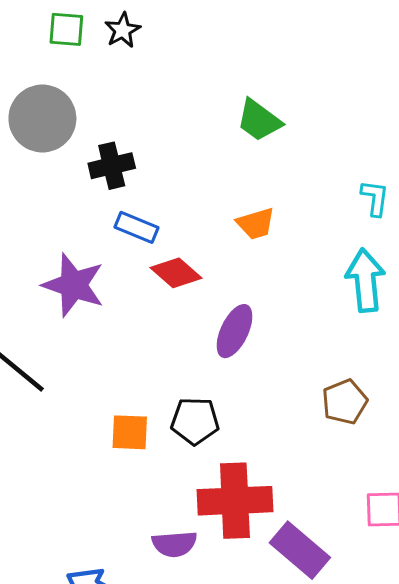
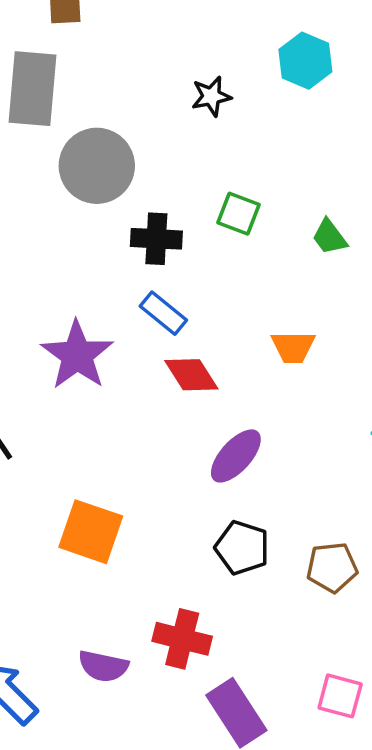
green square: (66, 29) -> (238, 214), moved
green trapezoid: (259, 120) -> (330, 237), size x0.7
black pentagon: (195, 421) -> (242, 548), moved
orange square: (130, 432) -> (91, 532), size x1.4
red cross: (235, 501) -> (182, 639), size x0.7

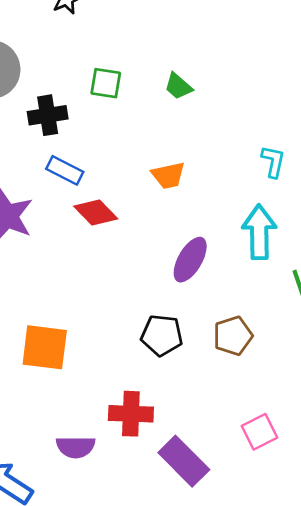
purple ellipse: (236, 456) -> (190, 260), moved
pink square: (340, 696) -> (259, 432), turned -30

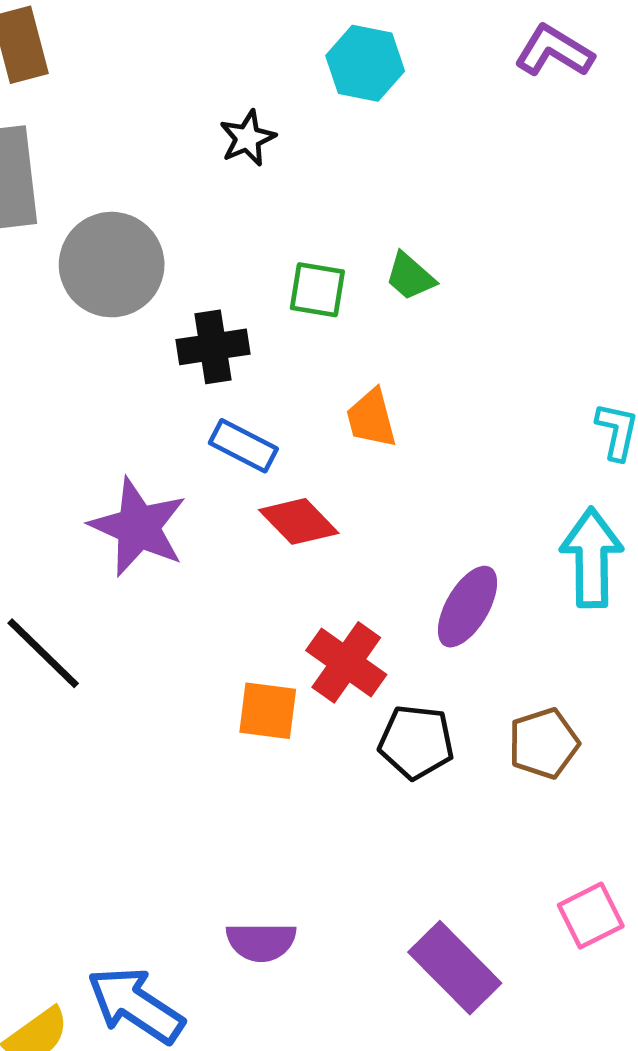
green trapezoid: (178, 86) -> (410, 276), moved
orange trapezoid: (168, 175) -> (371, 418), moved, turned 87
orange square: (45, 347) -> (268, 711), moved, size x0.7
red cross: (131, 414) -> (346, 662), moved, turned 33

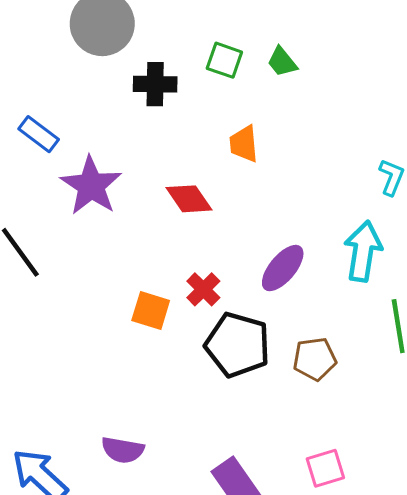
blue rectangle: (243, 446) -> (39, 134), moved
red cross: (346, 662) -> (203, 289), size x0.7
black pentagon: (416, 742) -> (238, 345), size x1.4

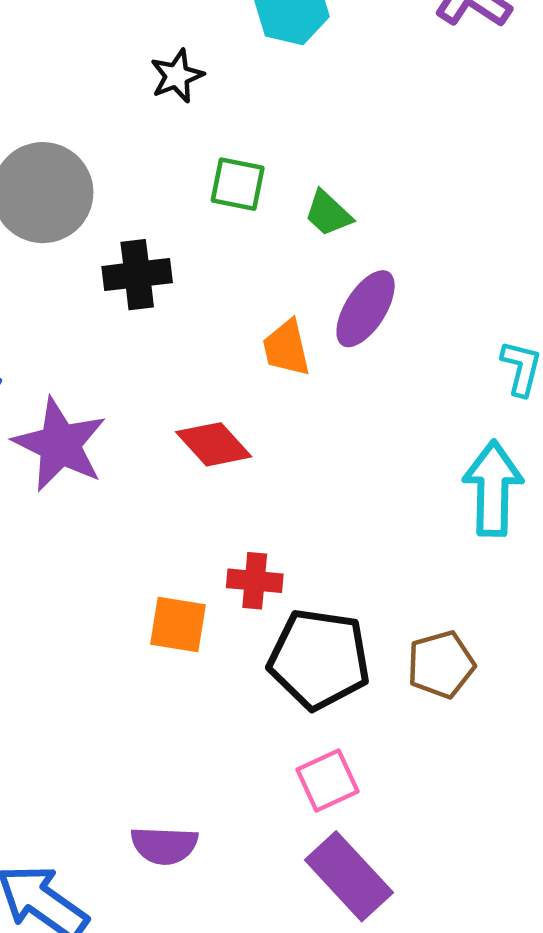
green square: (224, 60) -> (238, 184), moved
purple ellipse: (283, 268) -> (366, 309), moved
red cross: (203, 289) -> (255, 581), turned -32
pink square: (325, 468) -> (328, 781), moved

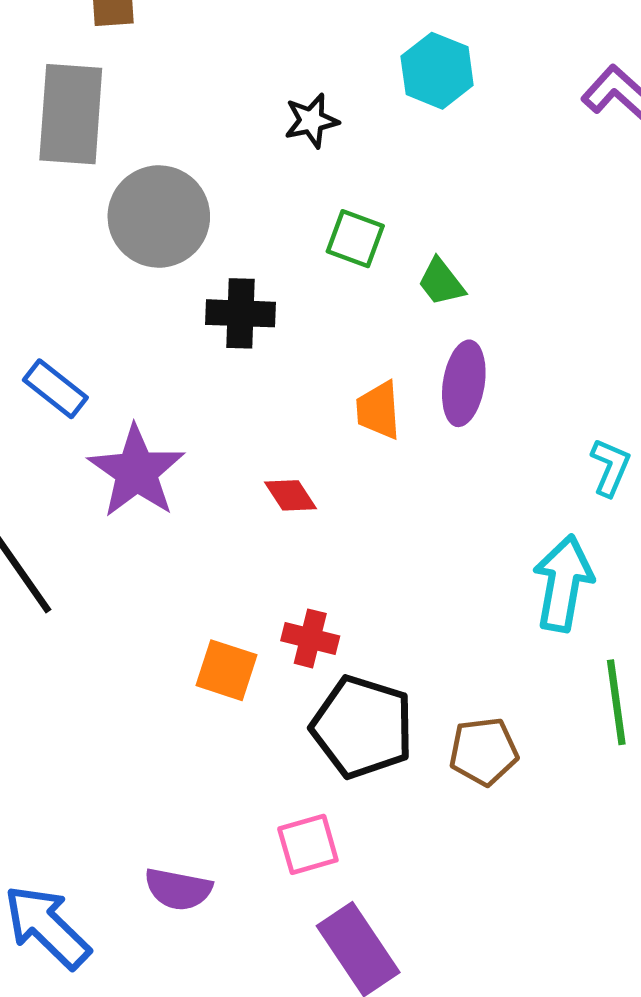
purple ellipse: (366, 309) -> (464, 383), turned -32
red diamond: (214, 444) -> (290, 495), size x0.7
pink square: (328, 781) -> (308, 844), moved

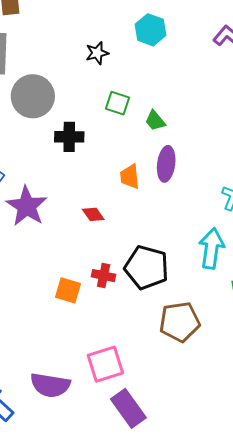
black pentagon: (362, 727) -> (146, 267), moved
brown pentagon: (484, 751) -> (180, 322), size x1.4
pink square: (308, 844) -> (105, 364), size x1.4
purple semicircle: (178, 889) -> (50, 385), size x1.4

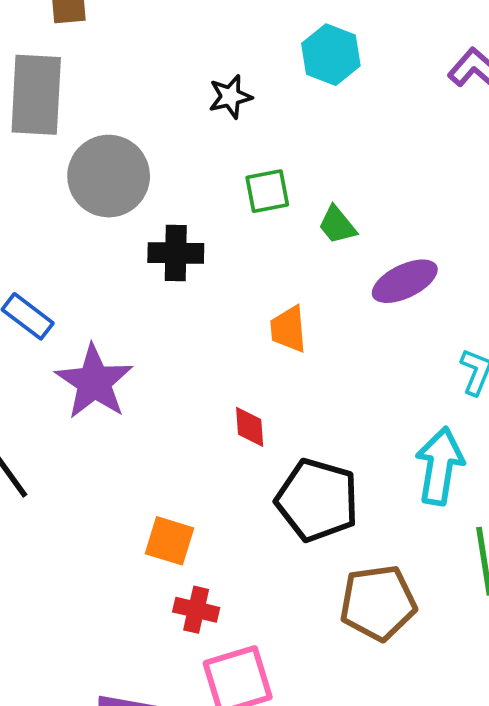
green square: (118, 103) -> (267, 191), turned -30
purple ellipse: (166, 164) -> (405, 281), moved, turned 56
red diamond: (93, 214) -> (250, 427), moved, turned 30
red cross: (104, 276) -> (196, 610), moved

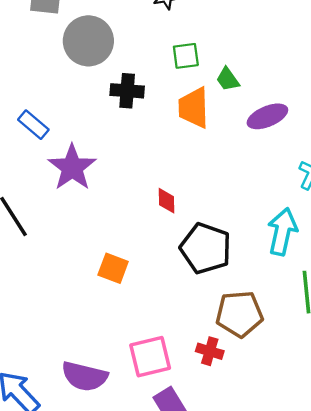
orange trapezoid: (288, 329) -> (194, 108), moved, size x1.4
red cross: (196, 610) -> (210, 351), moved

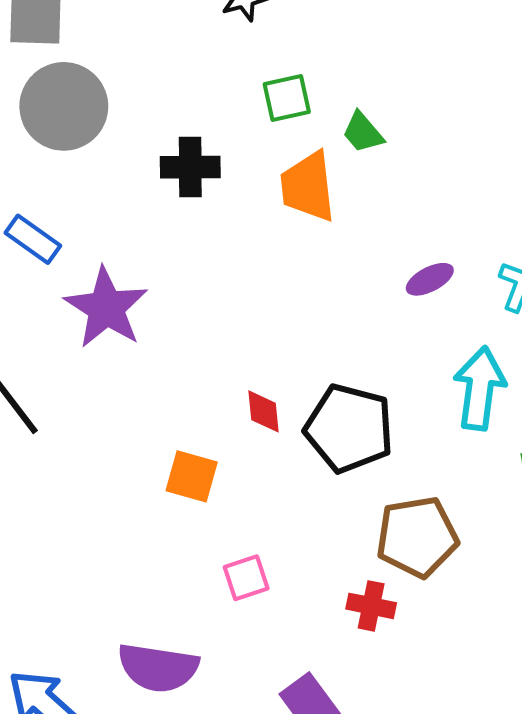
gray circle: (88, 41) -> (64, 106), moved
purple ellipse: (267, 116) -> (430, 279), moved, size x0.7
red diamond: (167, 201) -> (264, 411), moved
pink square: (150, 357) -> (246, 578), moved, size x0.6

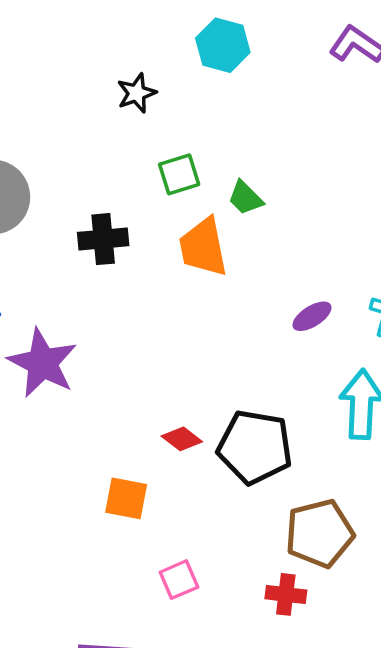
red diamond: (264, 411) -> (182, 439), turned -42

